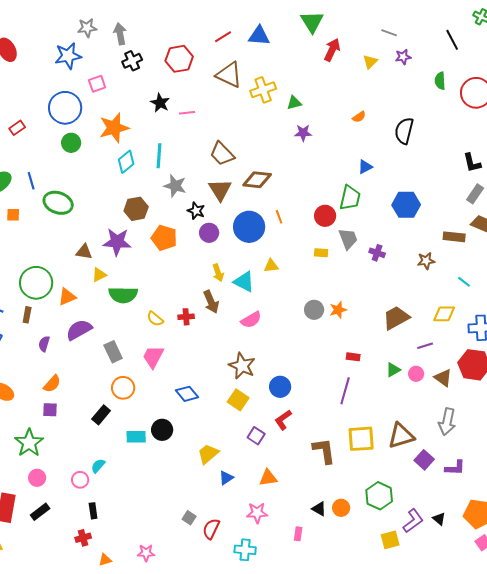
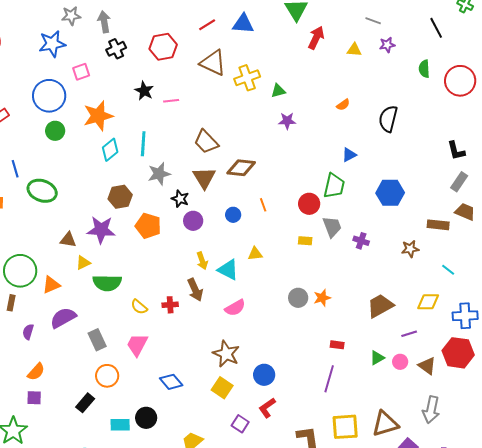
yellow triangle: (370, 62) -> (354, 50), turned 49
gray star: (175, 186) -> (159, 174), turned -30
blue circle: (249, 227) -> (233, 215), size x0.5

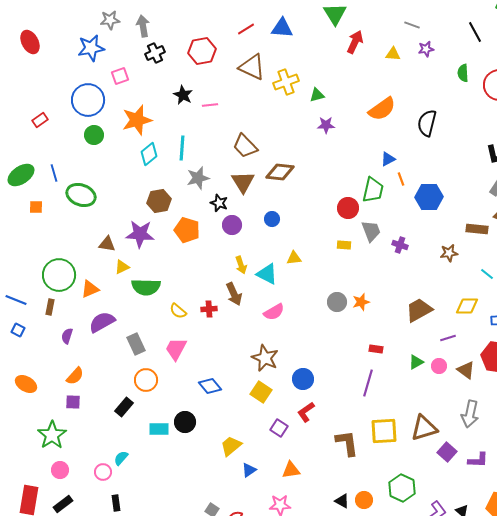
orange semicircle: (343, 105) -> (382, 109), size x2.0
orange line: (263, 205) -> (401, 179), moved

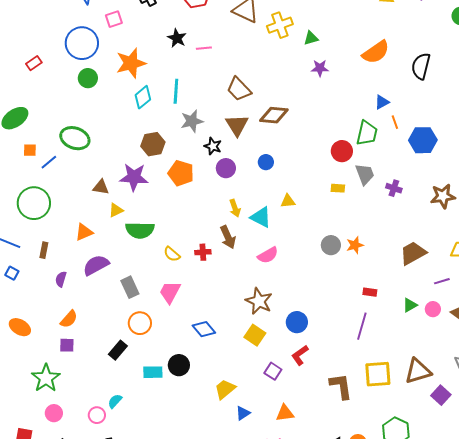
blue line: (54, 173) -> (49, 162), moved, turned 66
brown star: (449, 253) -> (443, 196), size x1.4
green circle: (59, 275) -> (34, 203), moved

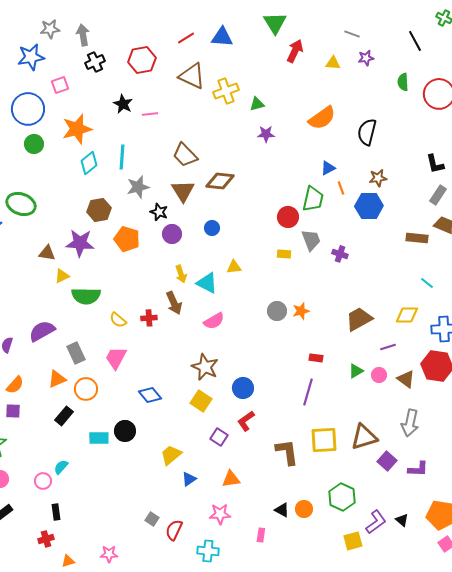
brown star: (443, 196) -> (378, 178), moved, size x0.7
orange triangle: (84, 232) -> (57, 379), moved

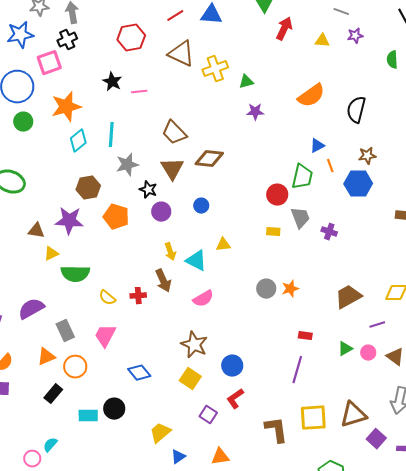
black cross: (95, 62) -> (67, 40), moved
pink square: (60, 85) -> (49, 63), size x1.4

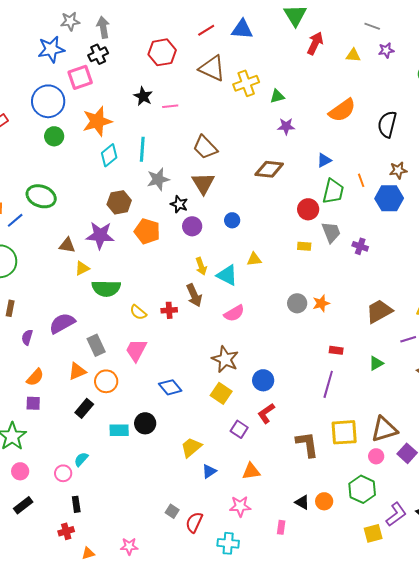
blue triangle: (317, 146) -> (324, 160), moved
brown diamond: (209, 159) -> (269, 169), moved
pink circle: (368, 353) -> (376, 456), moved

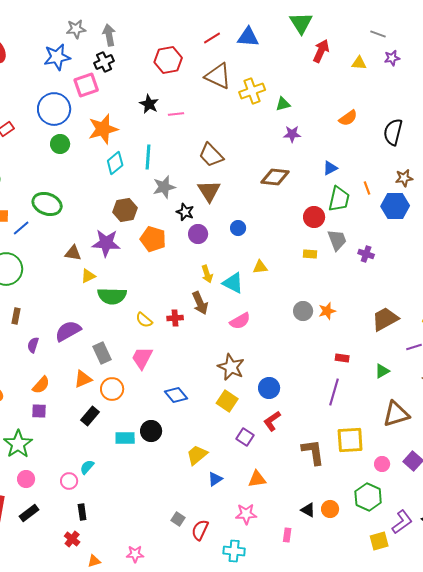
orange semicircle: (342, 110) -> (348, 118), size x0.7
brown triangle: (384, 429) -> (396, 414), moved
red cross: (66, 531) -> (72, 539), turned -35

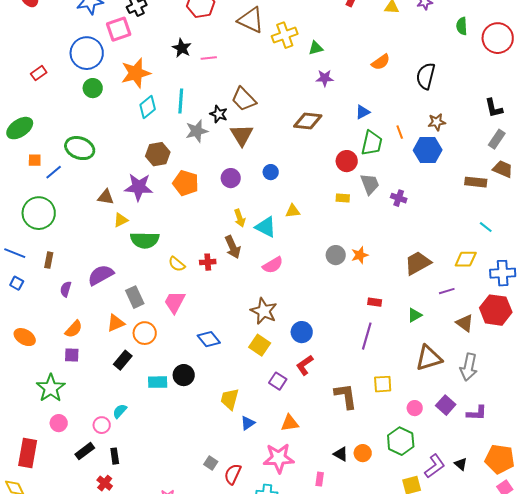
black star: (185, 212) -> (219, 114), moved
yellow square: (350, 440) -> (383, 384), size x0.7
yellow trapezoid: (197, 455) -> (230, 399), turned -35
black rectangle: (29, 513) -> (85, 451), moved
pink star: (246, 514) -> (279, 458), size x1.4

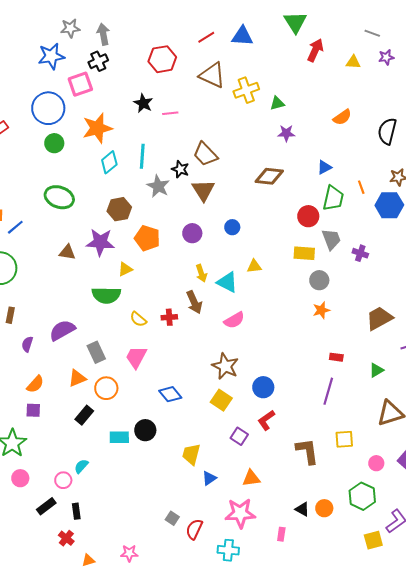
gray star: (197, 131) -> (158, 186), turned -30
green ellipse: (80, 148) -> (59, 197), moved
yellow rectangle: (343, 198) -> (304, 253), size x1.5
yellow triangle: (121, 220) -> (125, 269), moved
gray circle: (336, 255) -> (319, 280), moved

